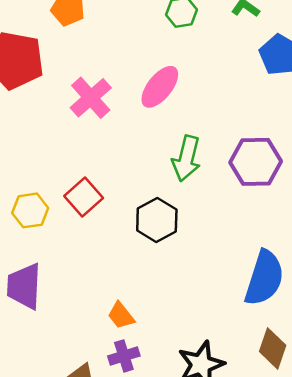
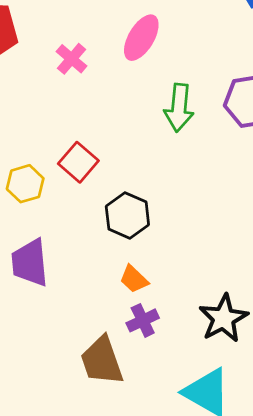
pink cross: (91, 98) -> (72, 59), size x0.7
black hexagon: (157, 220) -> (127, 216), moved

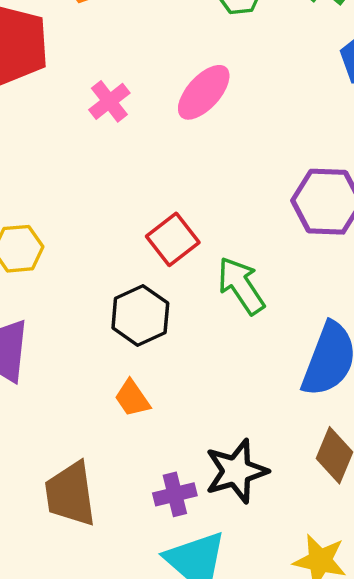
green arrow: (179, 108) -> (241, 286), moved, turned 129
red square: (78, 162) -> (173, 239), moved
purple cross: (143, 320) -> (175, 494), moved

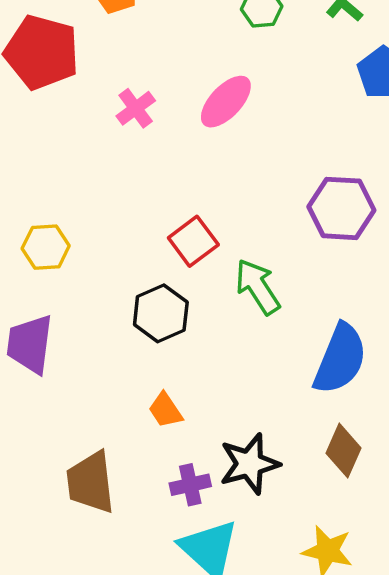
orange trapezoid: (132, 398) -> (165, 410), moved

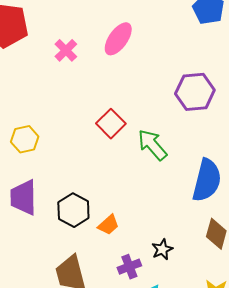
black hexagon: (161, 313) -> (73, 210), moved
orange trapezoid: (165, 410) -> (109, 225), turned -90
black star: (249, 464) -> (162, 249), size x0.6

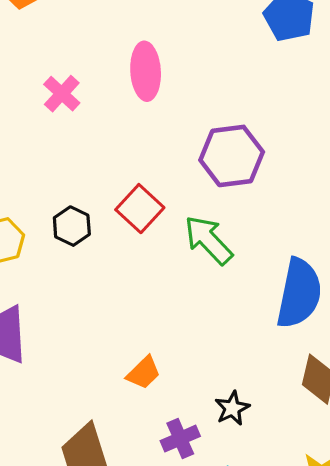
pink ellipse: (118, 39) -> (146, 71), turned -36
purple hexagon: (195, 92) -> (232, 156), moved
black hexagon: (73, 210) -> (72, 226), moved, size x0.7

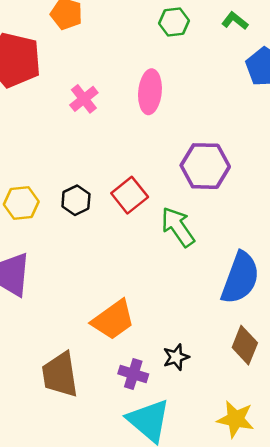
orange trapezoid: (144, 373) -> (113, 320), size x1.6
purple cross: (180, 439) -> (133, 374), turned 32

